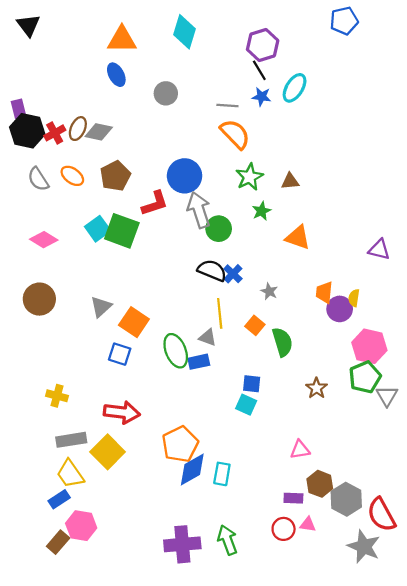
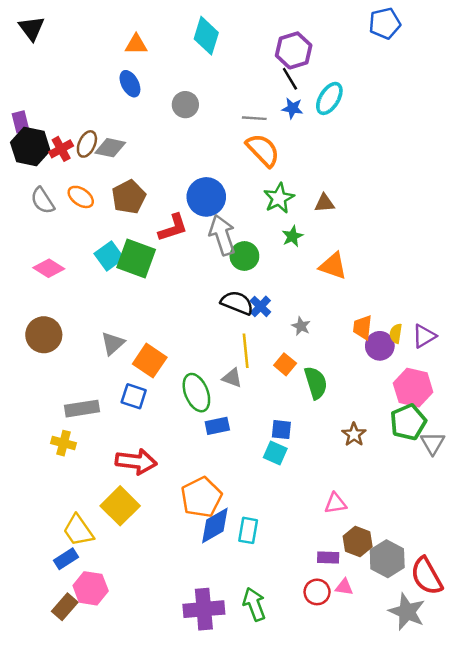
orange triangle: (122, 39) -> (136, 44), size x0.7
purple triangle: (379, 250) -> (424, 336), moved, turned -45
blue rectangle: (199, 362) -> (217, 426), moved
gray rectangle: (71, 440) -> (82, 409), moved

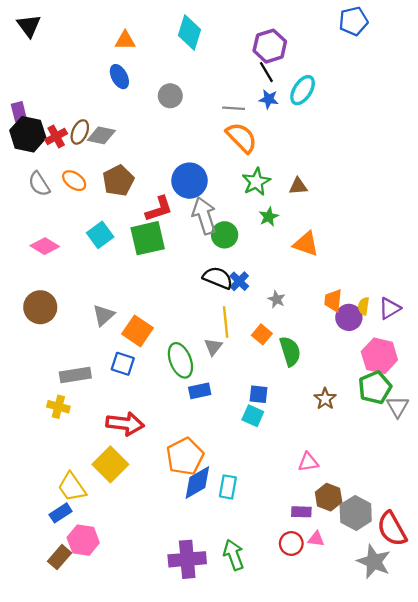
green square: (136, 258) -> (148, 238), moved, turned -33
gray triangle: (232, 378) -> (213, 347), turned 48

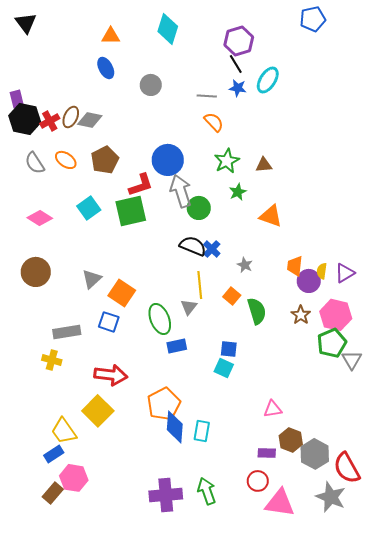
orange semicircle: (242, 138) -> (214, 122), size x0.7
brown star: (325, 399) -> (301, 315), moved
blue diamond: (197, 482) -> (175, 427), turned -56
pink triangle: (316, 539) -> (280, 503), moved, size x2.0

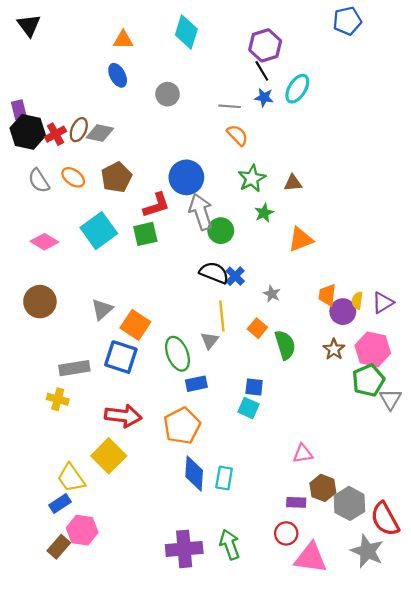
cyan square: (89, 208) -> (99, 231), size x1.4
green square: (131, 211) -> (145, 234), size x0.7
orange triangle: (271, 216) -> (301, 239), turned -40
blue square: (109, 322) -> (121, 357), size x1.4
orange pentagon: (164, 404) -> (182, 426), moved

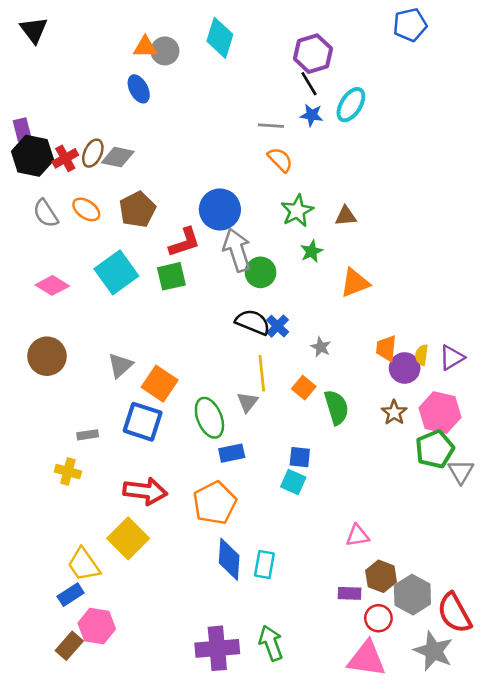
gray circle: (168, 94) -> (165, 51), moved
gray rectangle: (74, 368) -> (88, 435), size x0.6
red circle: (286, 533) -> (378, 618), moved

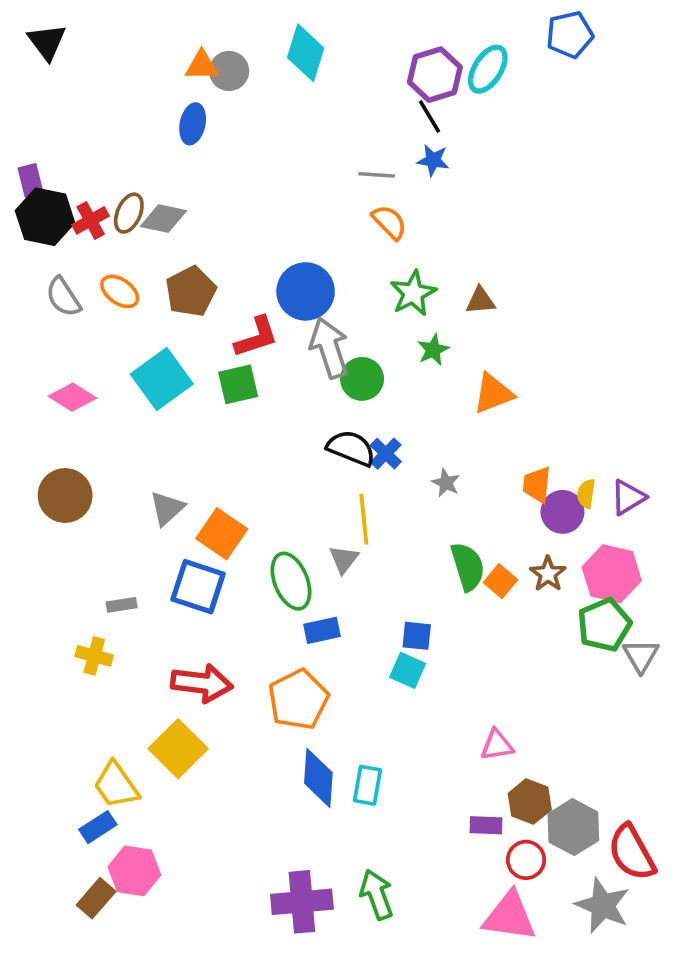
blue ellipse: (139, 89) -> (193, 124), turned 40
cyan ellipse: (351, 105) -> (488, 69), moved
orange square: (304, 388) -> (501, 581), moved

